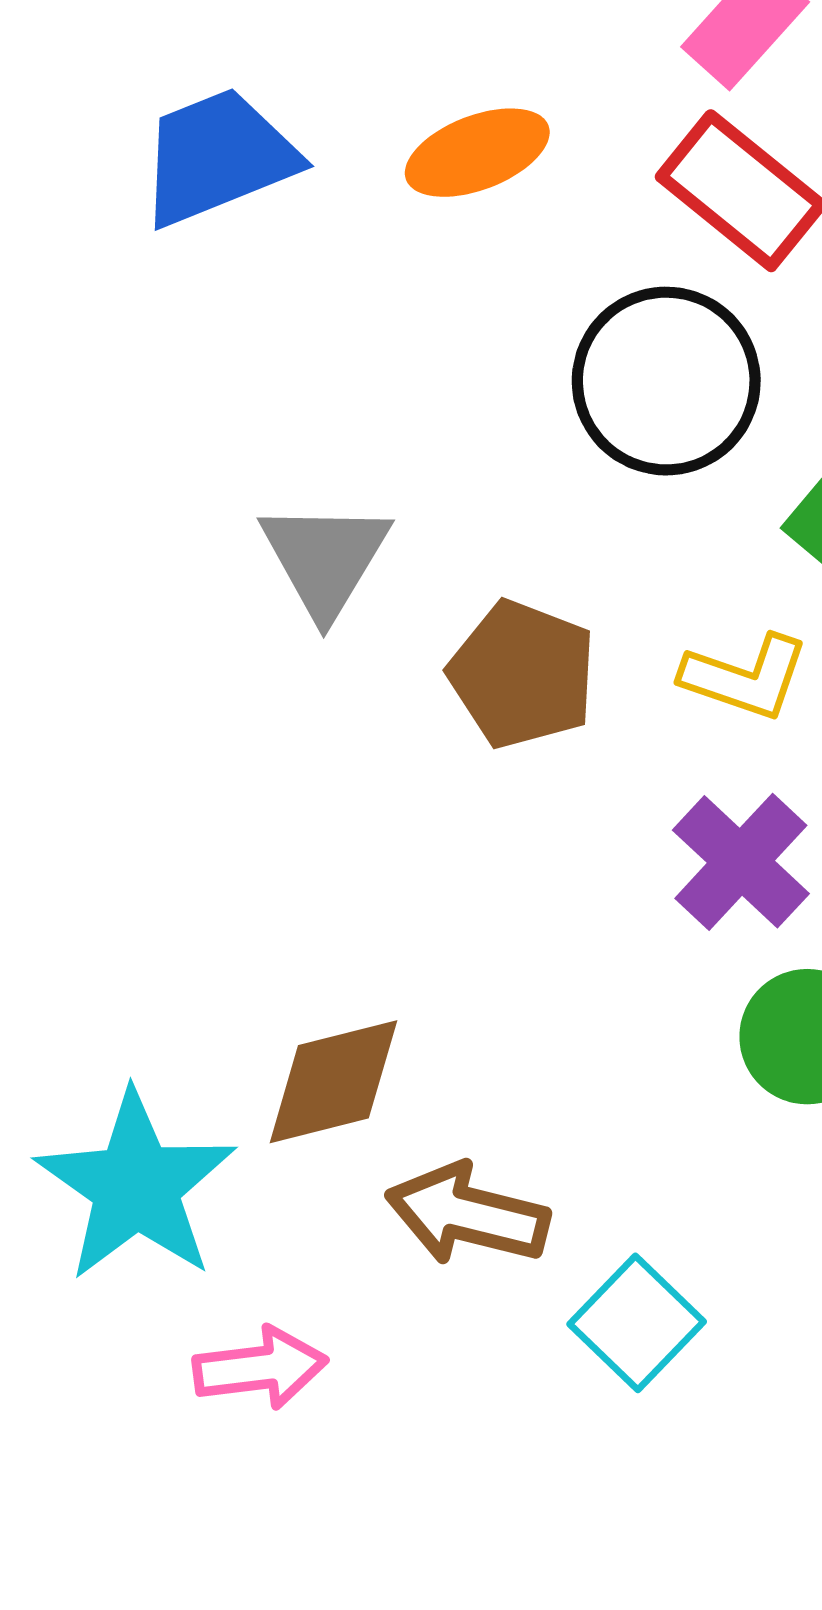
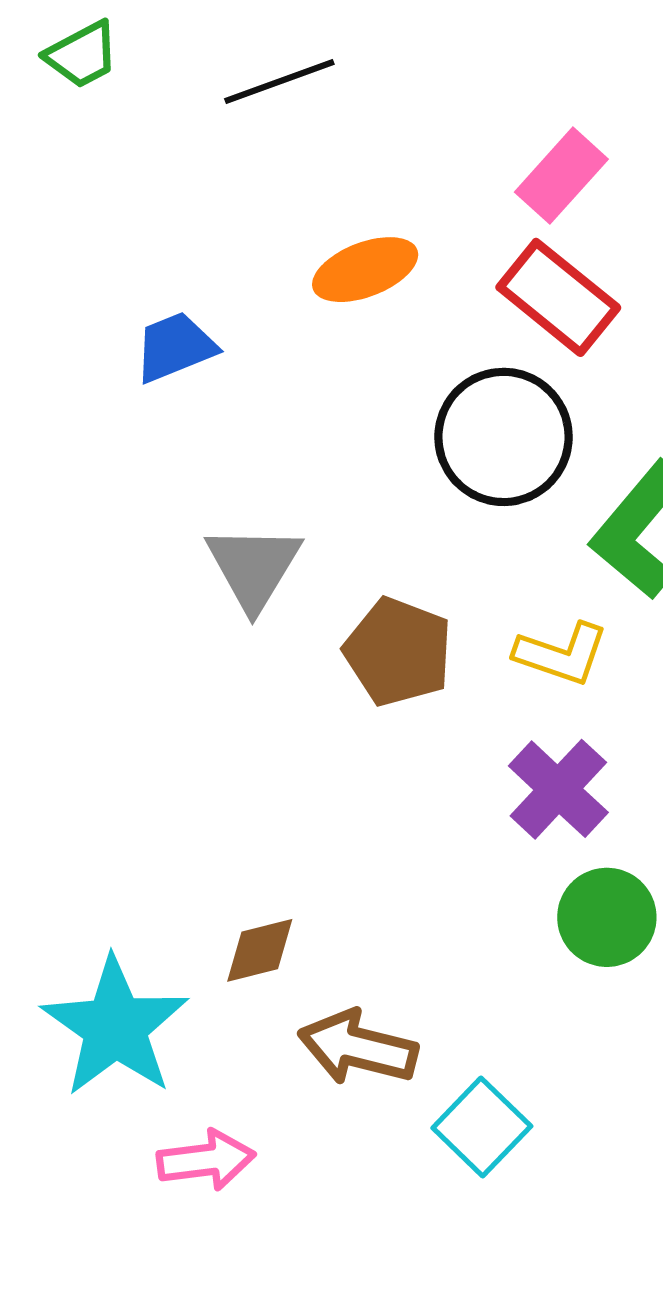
blue trapezoid: (218, 157) -> (175, 347), moved, size x0.7
brown diamond: (333, 1082) -> (260, 950), size x0.7

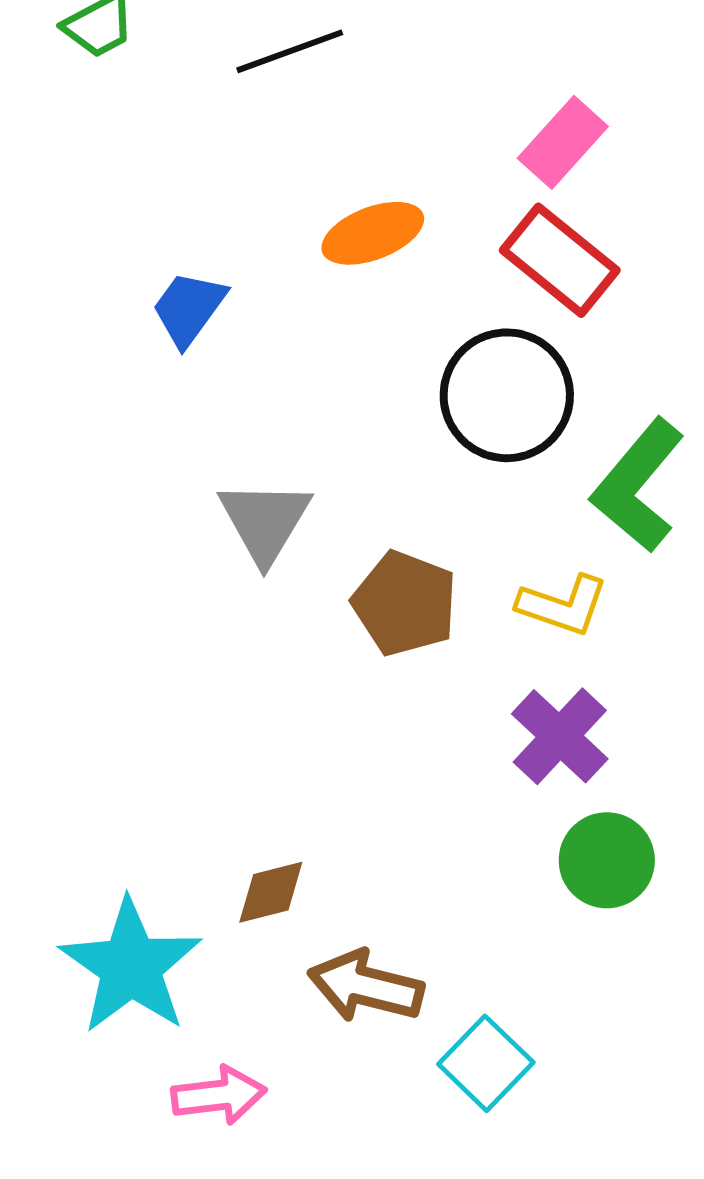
blue trapezoid: (175, 347) -> (189, 308), turned -32

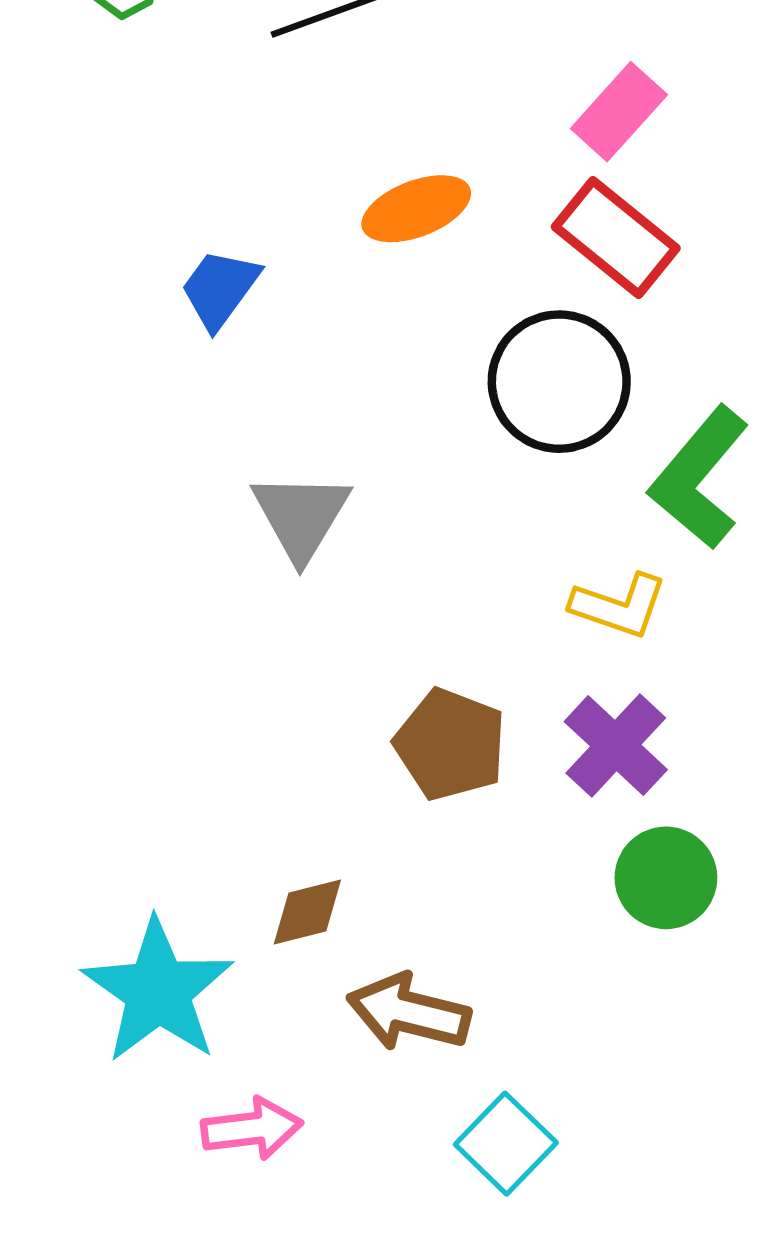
brown pentagon: (405, 603) -> (450, 744), moved
cyan square: (486, 1063) -> (506, 1144), moved

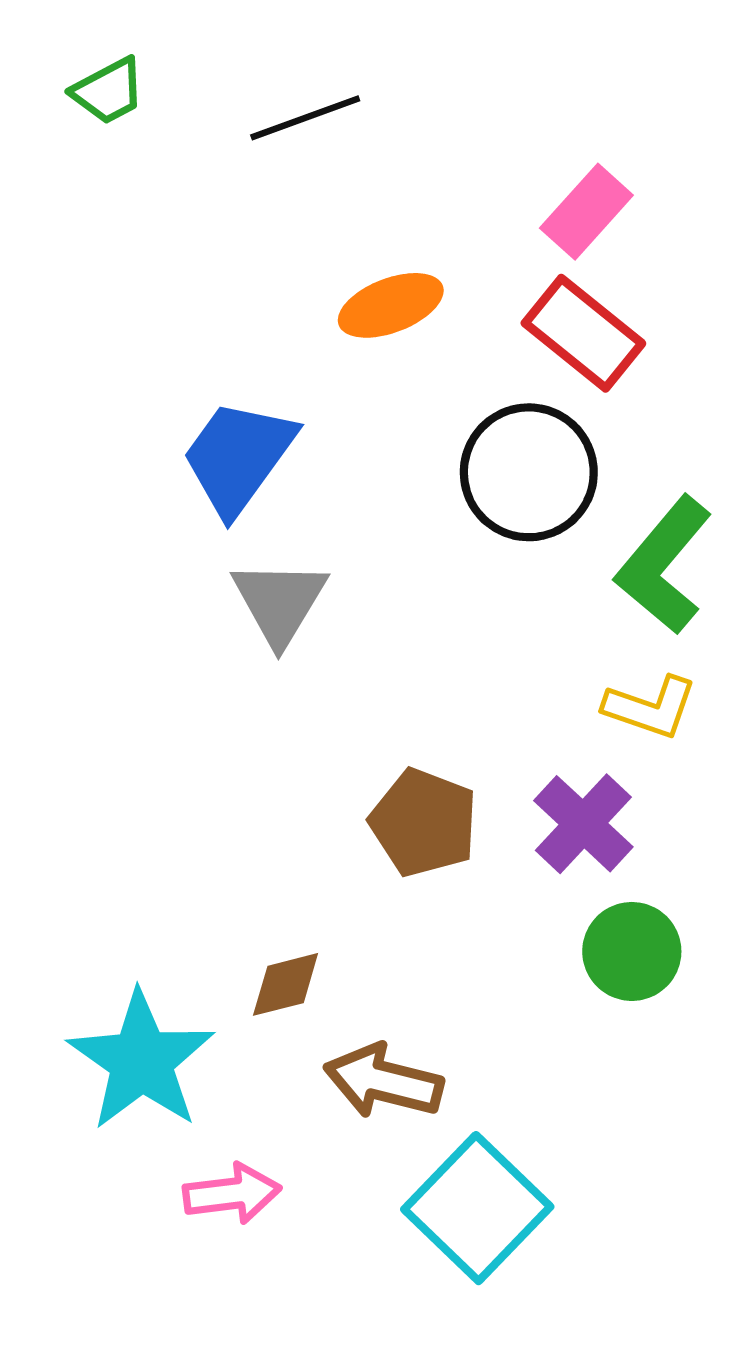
blue trapezoid: (220, 289) -> (238, 457), moved, size x1.5
yellow L-shape: (619, 606) -> (650, 707), moved
cyan square: (506, 1144) -> (477, 1208), size x1.5

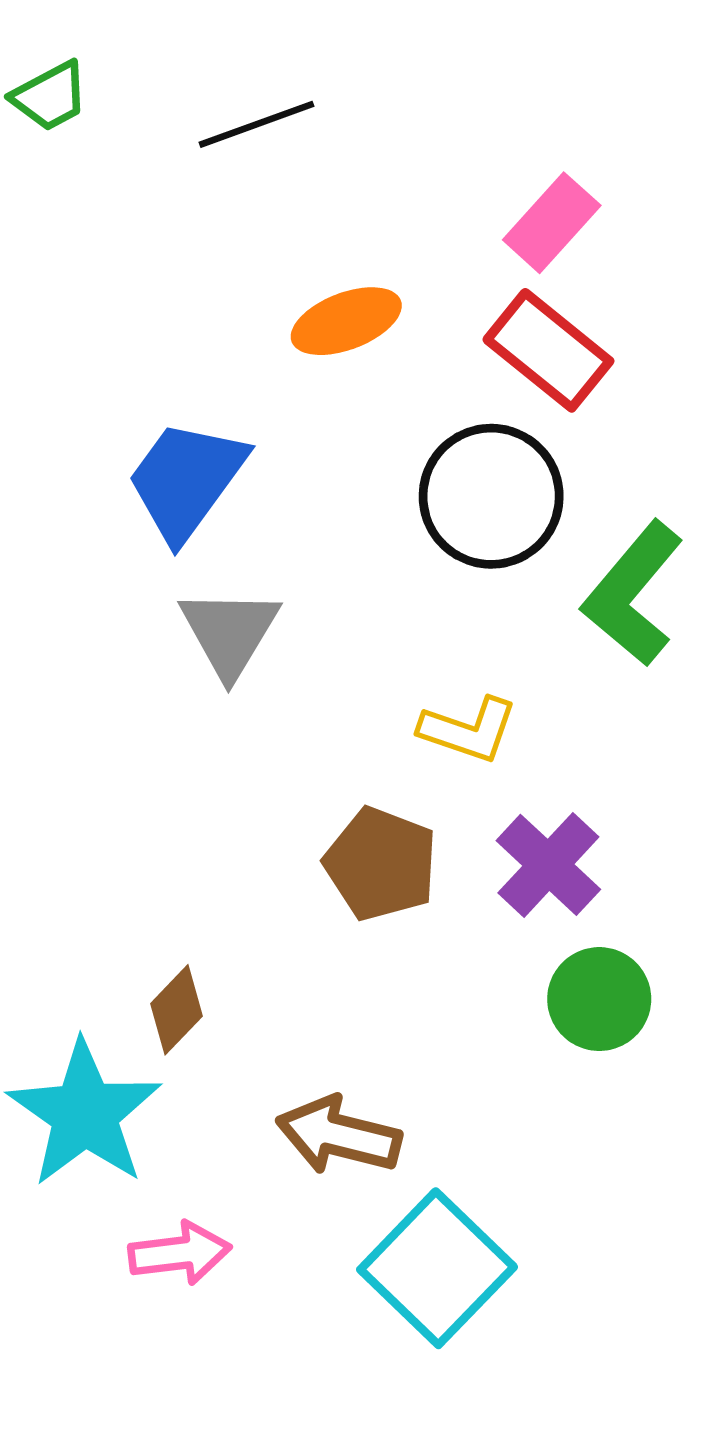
yellow L-shape: (650, 707) -> (468, 730), moved
brown diamond: (286, 984) -> (176, 1010), moved, turned -32

